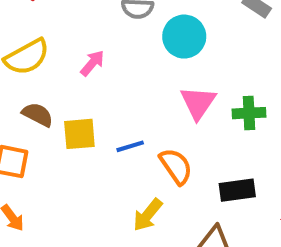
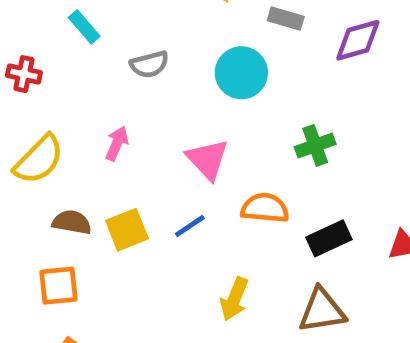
cyan circle: (184, 37) -> (241, 73), moved
pink triangle: (198, 103) -> (208, 159), moved
orange semicircle: (176, 166) -> (265, 208), moved, turned -33

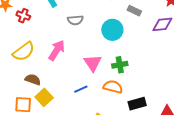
pink arrow: (117, 143) -> (57, 50), size x1.5
green cross: (315, 145) -> (120, 65), moved
yellow square: (127, 230) -> (44, 97), moved, turned -30

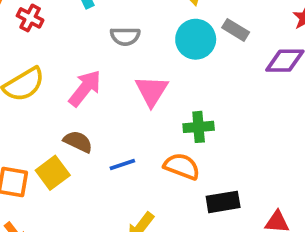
cyan circle: (112, 30) -> (196, 39), moved
pink triangle: (93, 63) -> (152, 91), moved
brown semicircle: (33, 79) -> (78, 142), moved

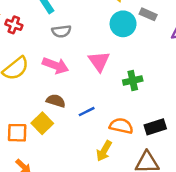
gray semicircle: (125, 36) -> (61, 31), moved
pink arrow: (85, 88) -> (56, 66), turned 80
orange semicircle: (182, 166) -> (121, 126), moved

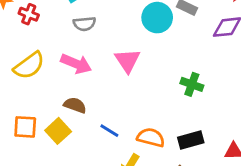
green cross: (133, 81) -> (192, 84), moved, turned 30
blue line: (87, 112) -> (109, 131), moved, turned 56
orange square: (17, 133) -> (25, 127), moved

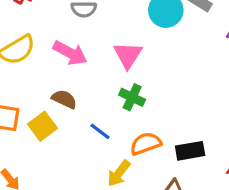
green cross: (192, 84) -> (132, 97), moved
orange semicircle: (151, 137) -> (146, 144), turned -40

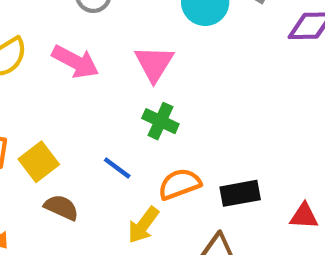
brown semicircle: (64, 99) -> (61, 207), moved

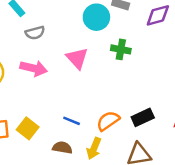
green cross: (160, 121) -> (121, 49), moved
brown semicircle: (61, 207) -> (62, 148), moved

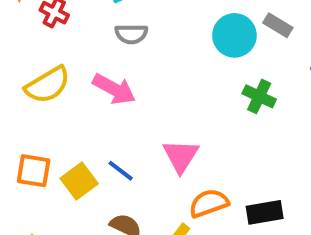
pink triangle: (77, 58) -> (181, 156), moved
blue line: (72, 121) -> (121, 171), moved

